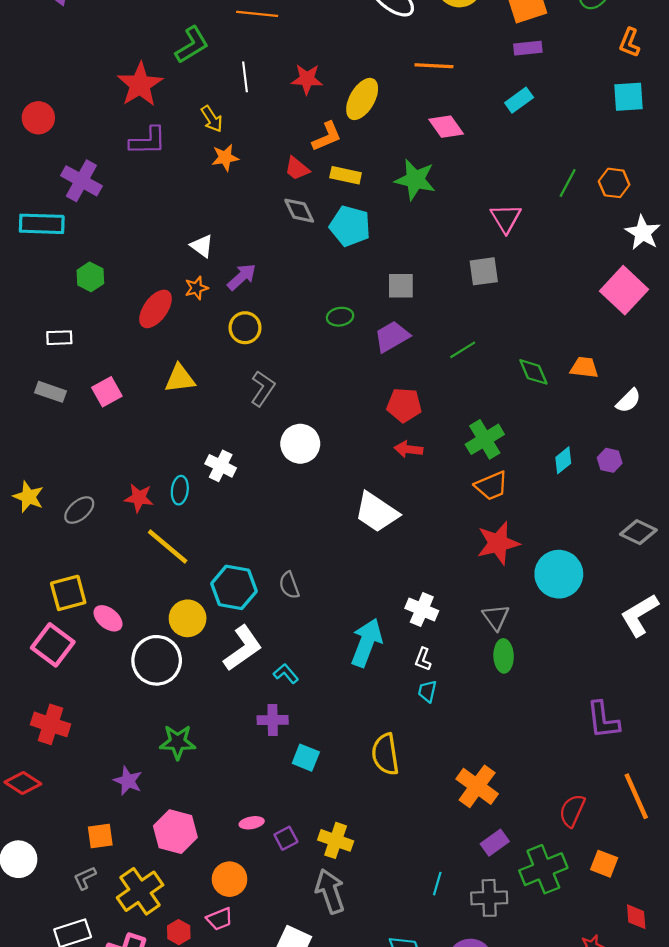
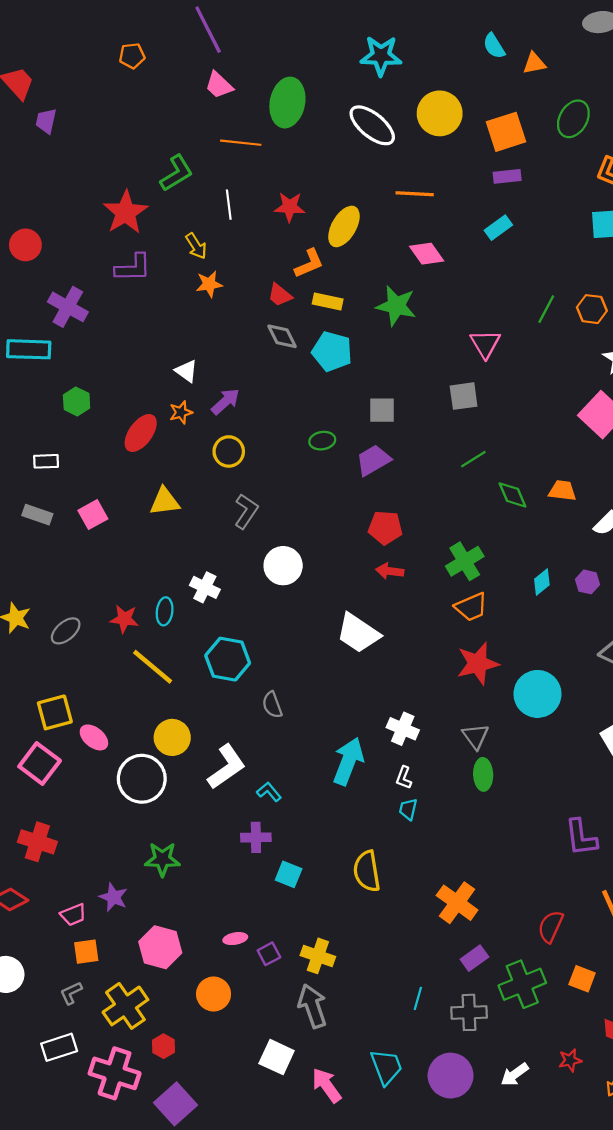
green line: (463, 350) -> (473, 459), moved
cyan hexagon: (234, 587) -> (228, 659), moved
pink trapezoid: (220, 919) -> (73, 915), moved

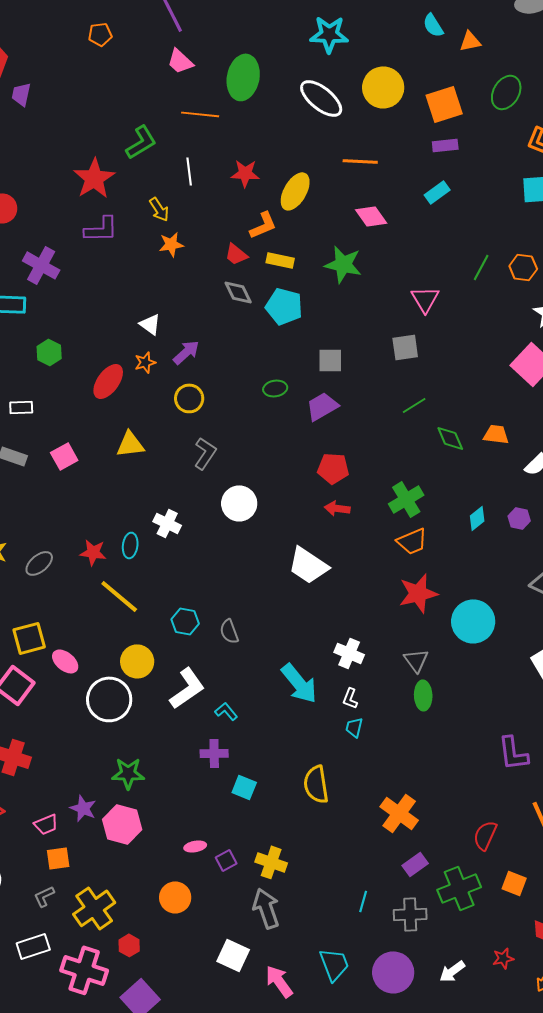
cyan hexagon: (228, 659) -> (185, 621), moved, size x0.7
cyan arrow: (348, 761) -> (299, 683), turned 120
pink hexagon: (160, 947) -> (122, 824), moved

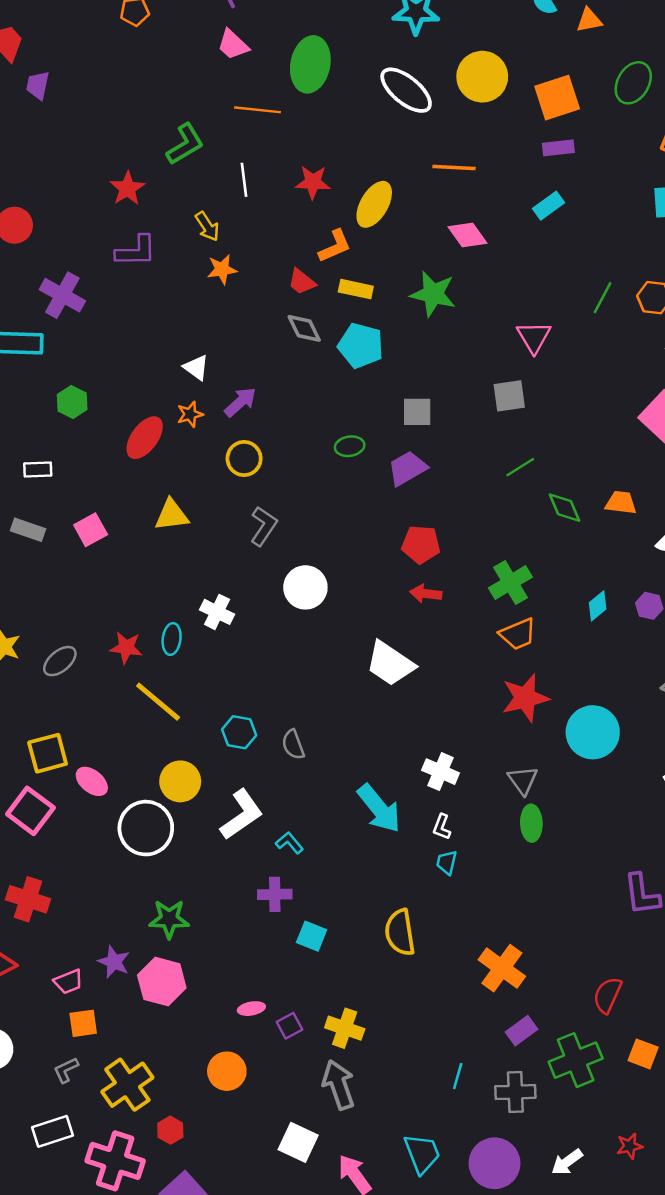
red star: (94, 178) -> (127, 188), size x0.7

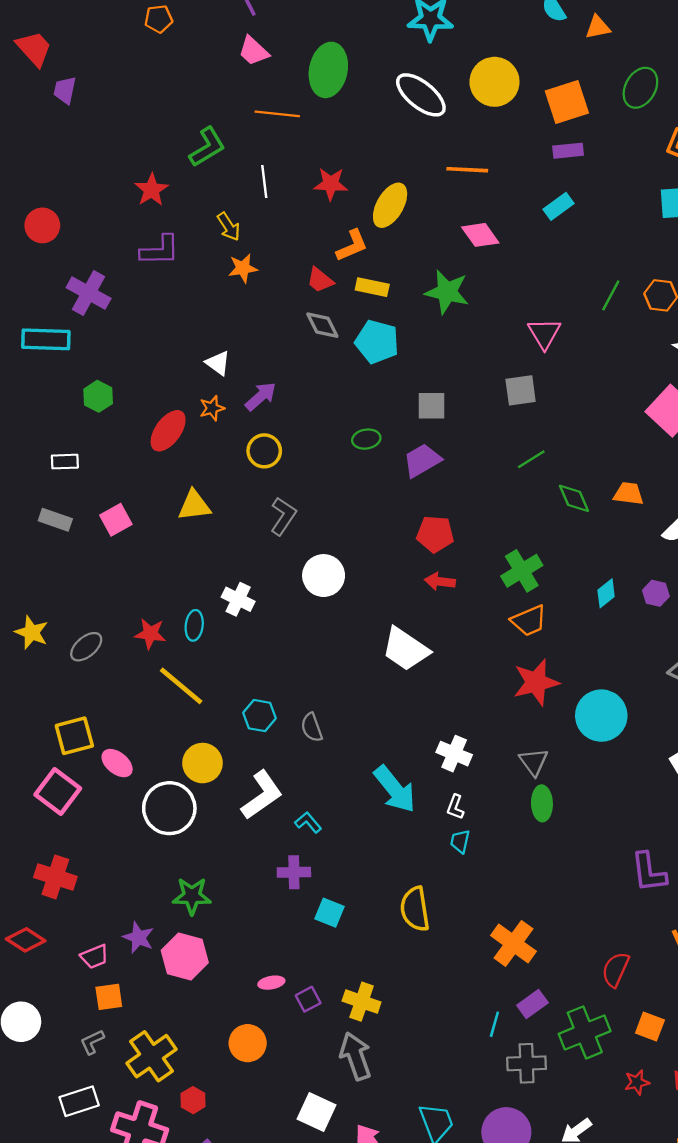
cyan line: (458, 1076) -> (494, 1024), moved
red star: (630, 1146) -> (637, 1082), moved

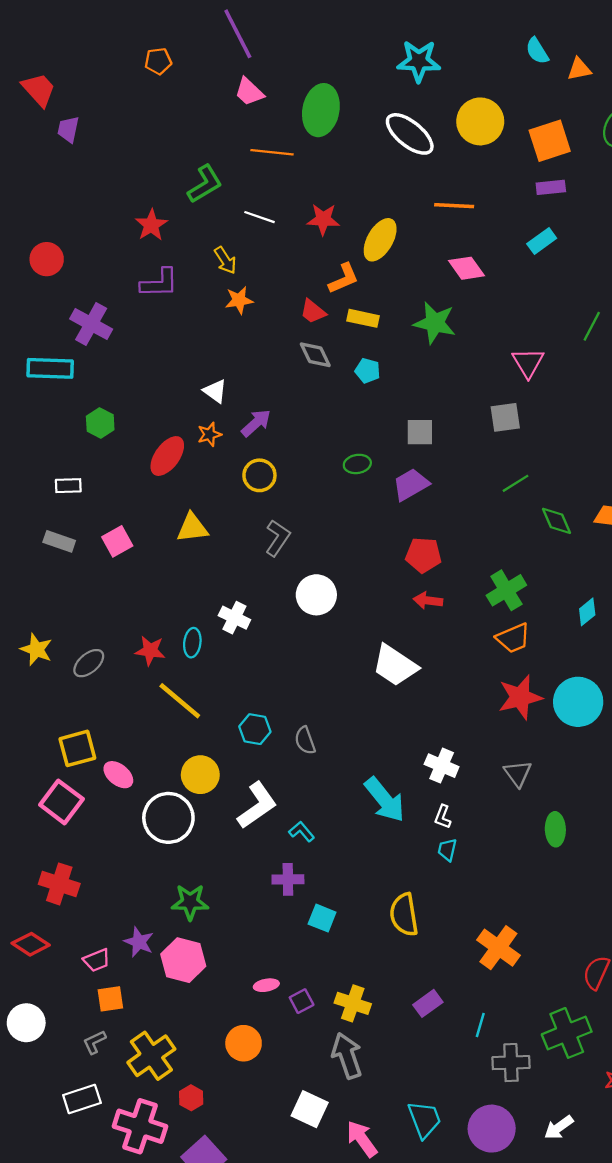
white line: (264, 182) -> (259, 217), turned -64
cyan pentagon: (377, 342) -> (368, 371), size x0.6
cyan circle: (601, 716) -> (578, 702), moved
green ellipse: (542, 803) -> (555, 829), moved
purple rectangle: (532, 1004) -> (428, 1003), moved

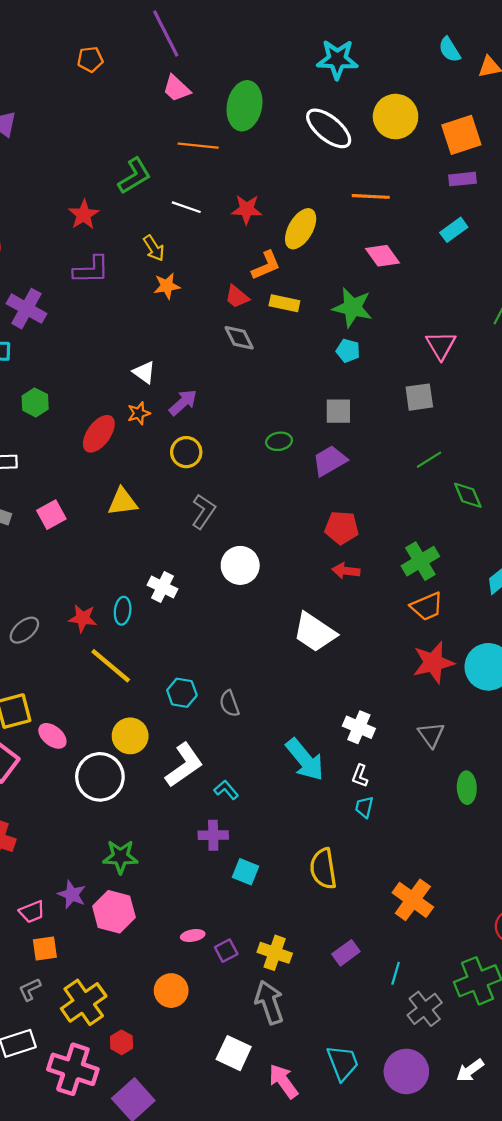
cyan pentagon: (368, 371) -> (348, 351), moved
gray cross: (511, 1063) -> (425, 1009), turned -36

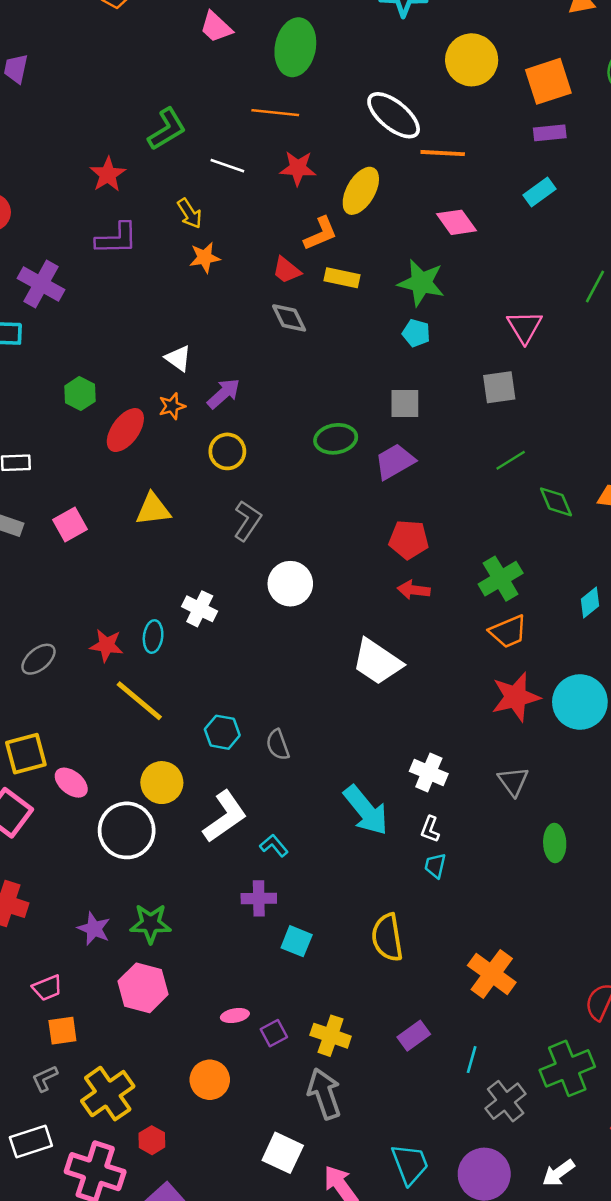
white ellipse: (329, 128) -> (394, 115), moved
orange line: (198, 146) -> (275, 113), moved
green hexagon: (35, 402) -> (80, 394), moved
green ellipse: (279, 441) -> (336, 439), size x1.4
purple star: (72, 894) -> (94, 929), moved

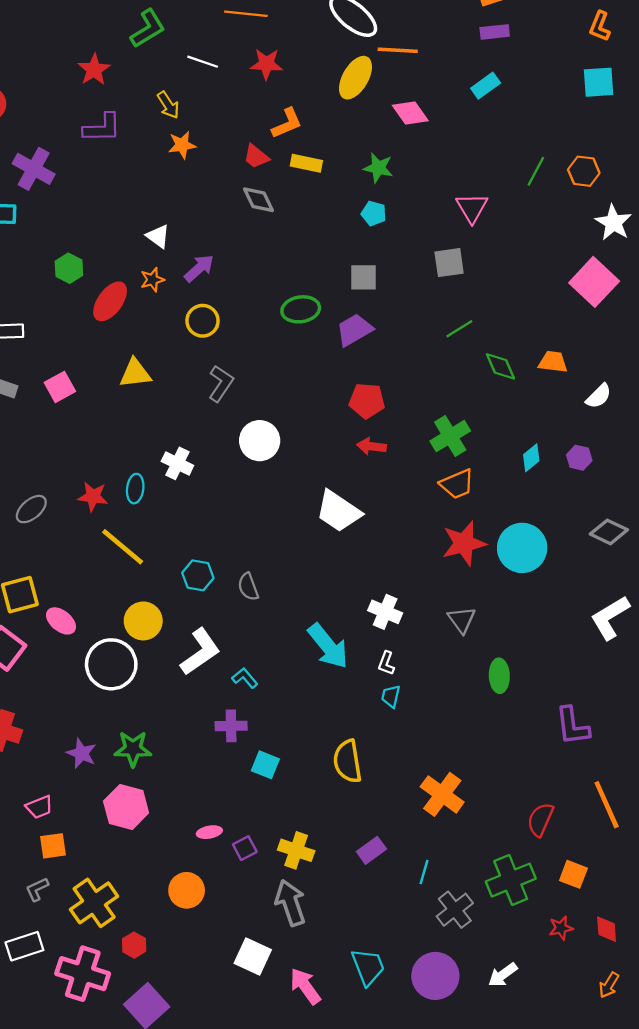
yellow ellipse: (361, 191) -> (355, 78), moved
green star: (421, 283) -> (378, 168), size x0.7

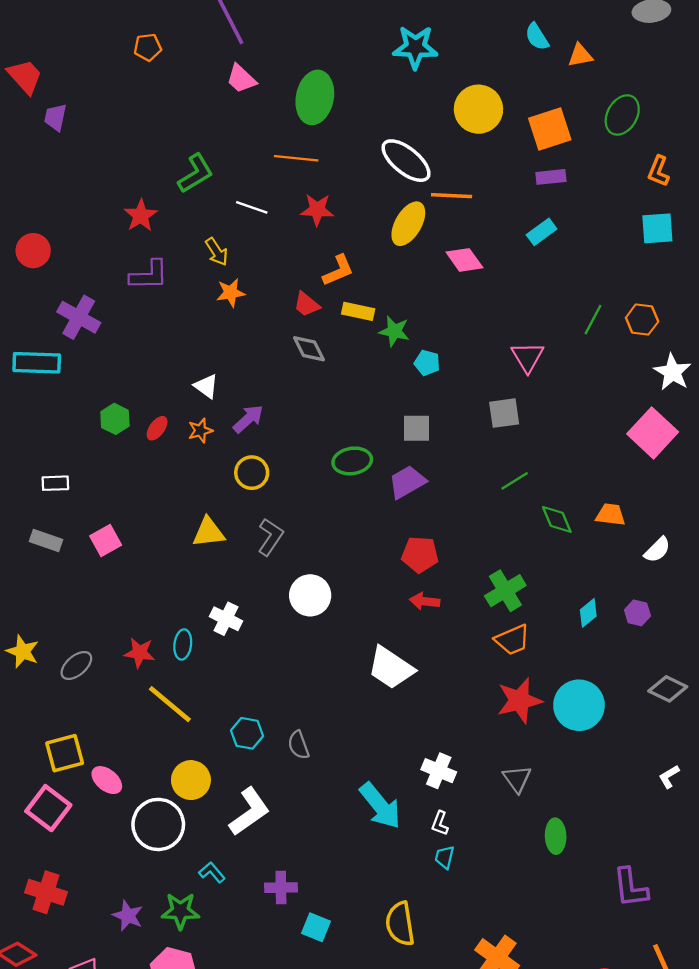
green star: (378, 168) -> (394, 331), moved
red ellipse: (110, 301) -> (157, 428), moved, size x0.6
yellow triangle: (135, 373) -> (208, 532), moved
white L-shape: (610, 618) -> (669, 777), size x0.5
cyan L-shape: (245, 678) -> (212, 872), moved

